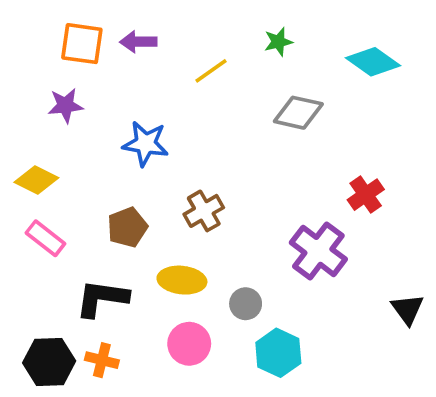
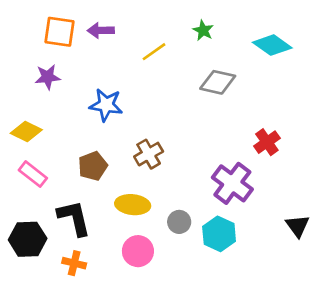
green star: (278, 42) -> (203, 30), turned -30
black L-shape: (102, 298) -> (74, 218), turned 69
cyan hexagon: (278, 353) -> (219, 234), moved
black hexagon: (49, 362) -> (28, 239), moved

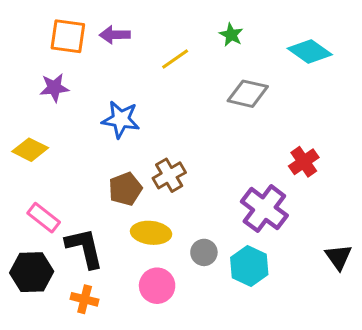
brown pentagon: (93, 166) -> (125, 189), moved
pink rectangle: (33, 174) -> (44, 218), moved

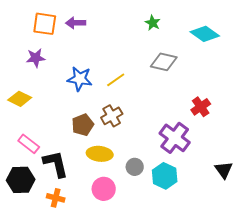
yellow line: (175, 59) -> (116, 80), moved

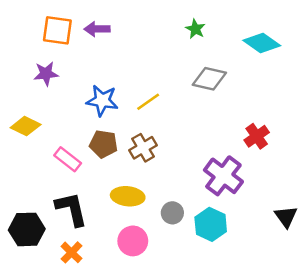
brown pentagon: (83, 125) -> (103, 144), moved, turned 30
pink rectangle: (29, 144) -> (68, 159), moved
orange cross: (56, 198) -> (72, 252), turned 30

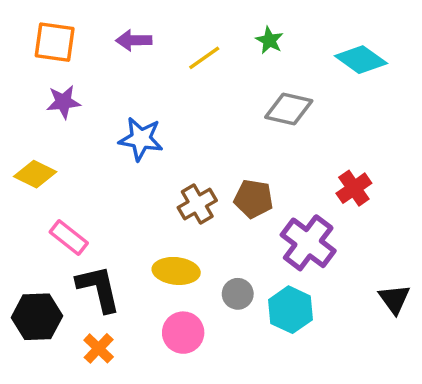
orange square: (57, 30) -> (55, 42), moved
yellow line: (148, 102) -> (204, 58), moved
brown pentagon: (103, 144) -> (254, 199), moved
pink rectangle: (68, 159) -> (69, 237), moved

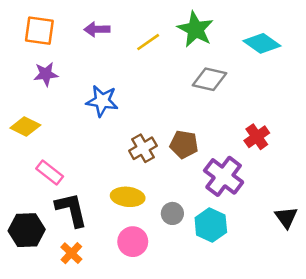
green star: (269, 40) -> (195, 29), size x1.8

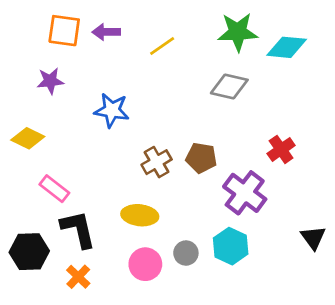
green star: (195, 29) -> (238, 32), moved, turned -30
orange square: (39, 31) -> (64, 31), moved
cyan diamond: (262, 43) -> (287, 47), turned -30
gray circle: (172, 213) -> (186, 253), moved

